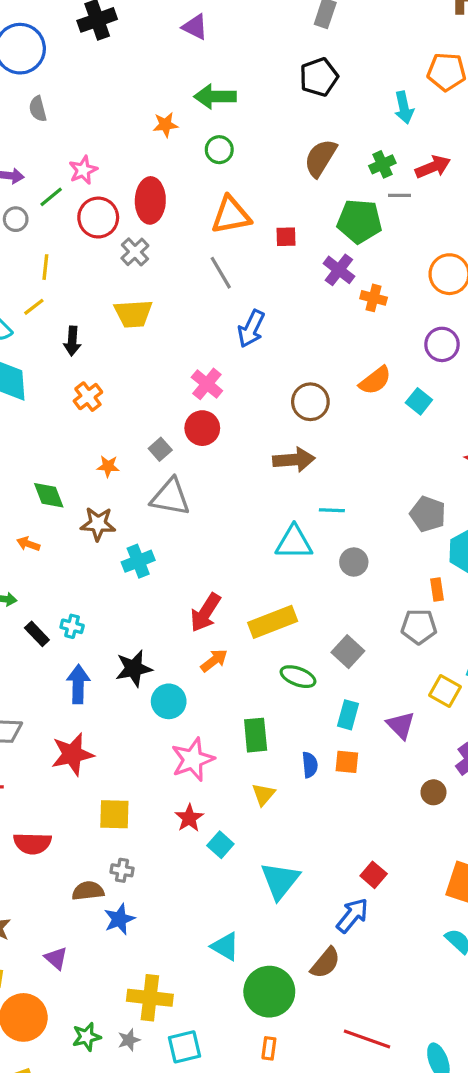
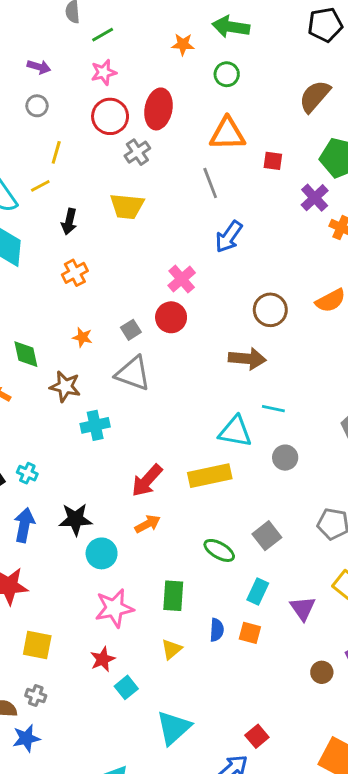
green line: (51, 197) -> (103, 35), moved
yellow rectangle: (273, 622) -> (210, 476), moved

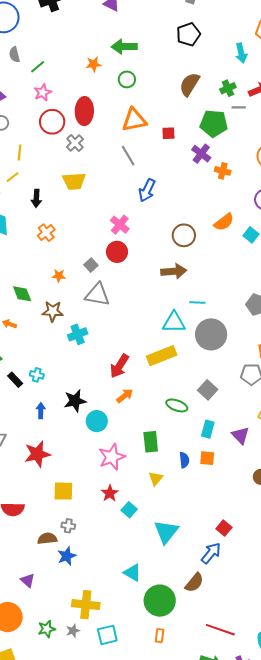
gray circle: (285, 458) -> (211, 334), size x1.8
blue arrow: (24, 525) -> (41, 411), size x0.7

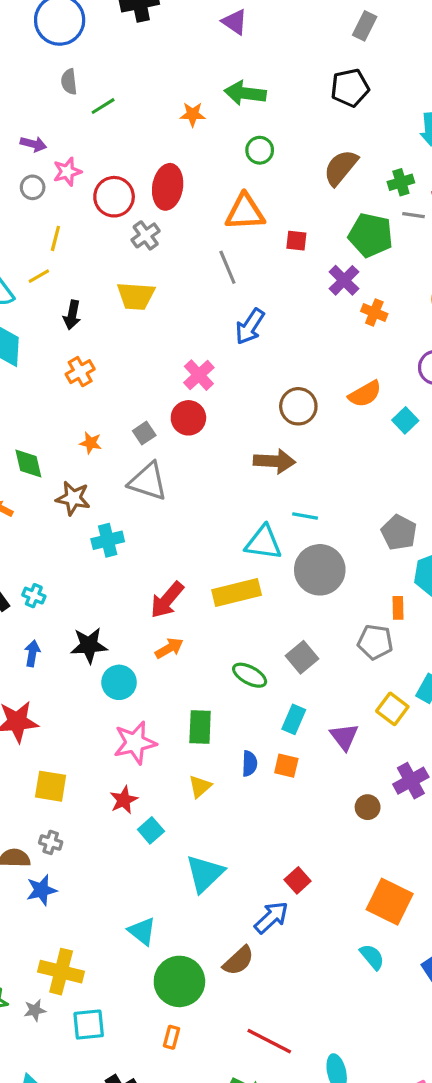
green circle: (127, 79) -> (260, 150), moved
pink star: (43, 92) -> (67, 172), moved

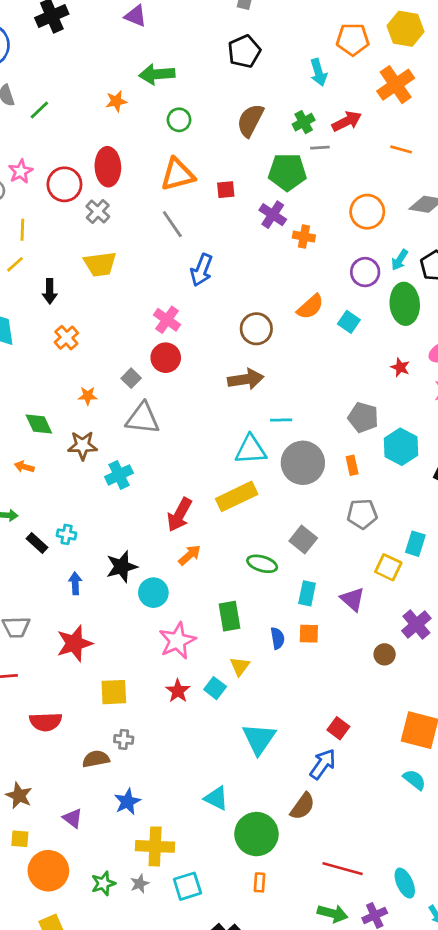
orange rectangle: (398, 608) -> (352, 465), moved
cyan square: (151, 830) -> (215, 688), moved
blue star: (42, 890) -> (127, 802), moved

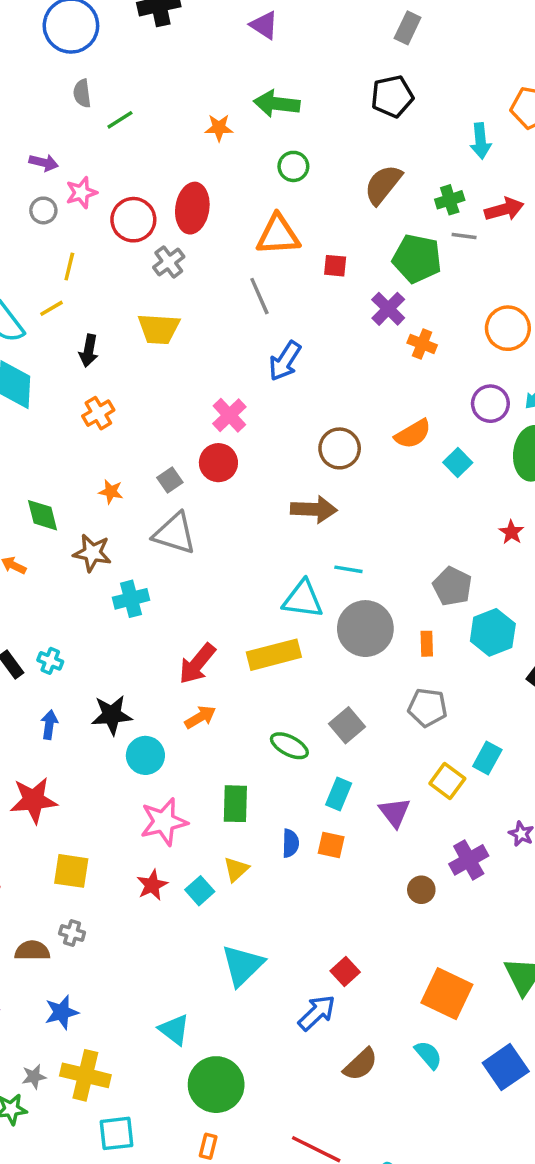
brown semicircle: (303, 806) -> (361, 1064), moved
gray star: (140, 884) -> (34, 1077), moved

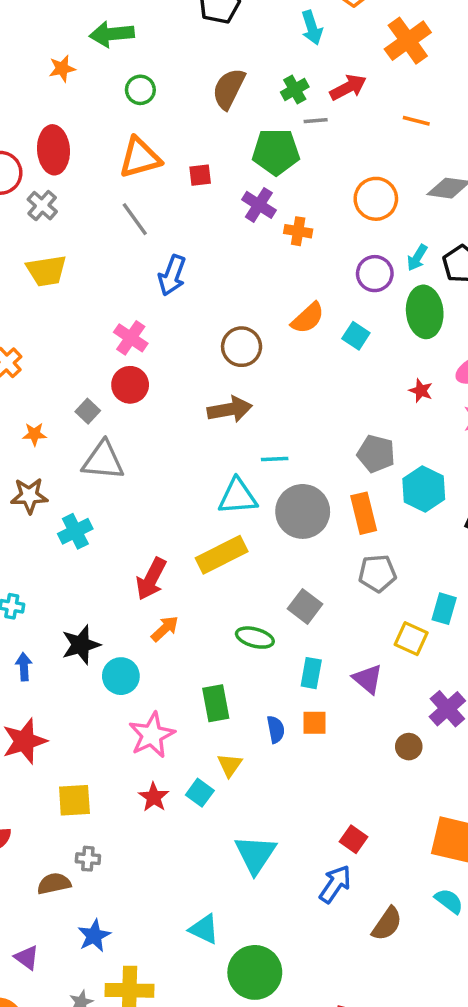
orange rectangle: (427, 644) -> (364, 513), size x1.6

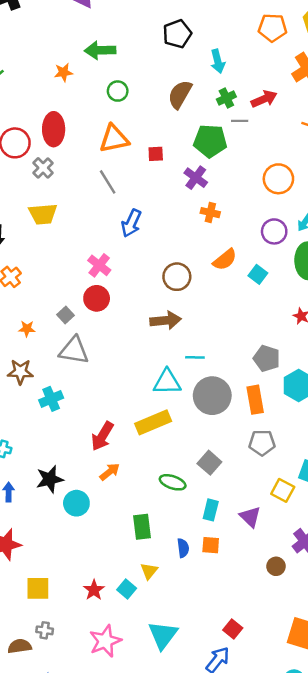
cyan arrow: (312, 28) -> (218, 61), moved
orange cross: (298, 231) -> (210, 213), moved
pink star: (152, 735) -> (105, 641), moved

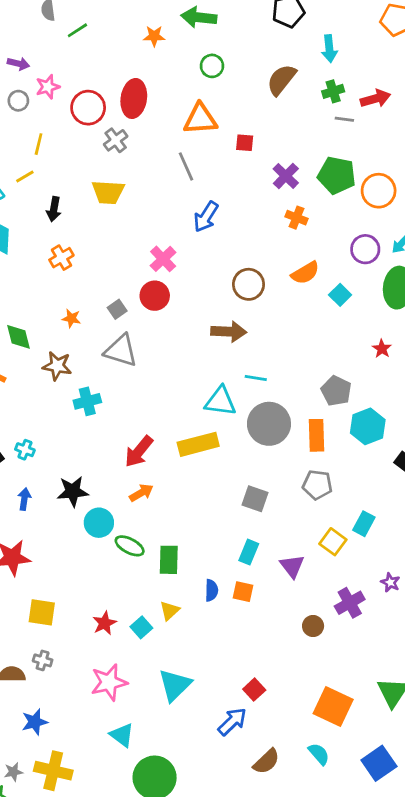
green pentagon: (210, 141) -> (337, 175), moved
gray square: (209, 463) -> (255, 499), turned -30
green ellipse: (173, 482) -> (130, 546), moved

